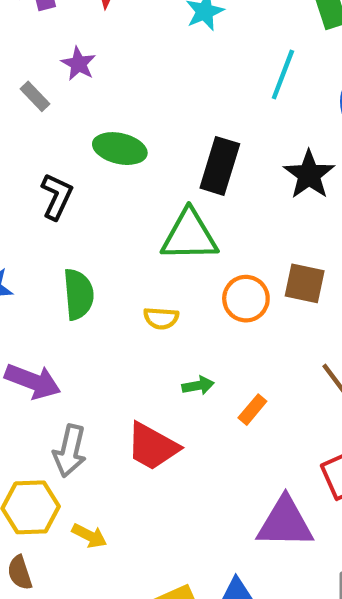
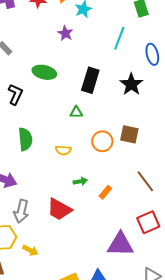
purple star: (78, 64) -> (65, 33), moved
green triangle: (189, 236) -> (76, 112), size x0.5

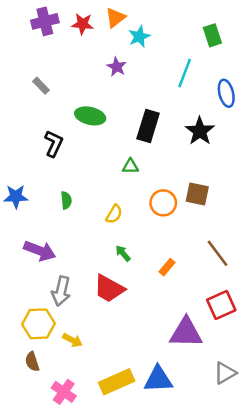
green semicircle: (25, 139) -> (66, 200), size x0.6
yellow semicircle: (63, 150) -> (114, 214), turned -63
green arrow: (80, 181) -> (123, 253), moved, turned -120

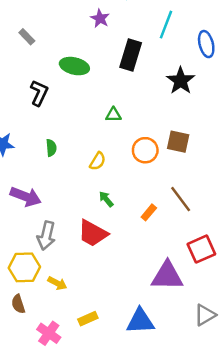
black rectangle: (148, 126) -> (131, 55), moved
brown line: (217, 253) -> (181, 199), moved
yellow rectangle: (117, 382) -> (88, 319), moved, size x0.6

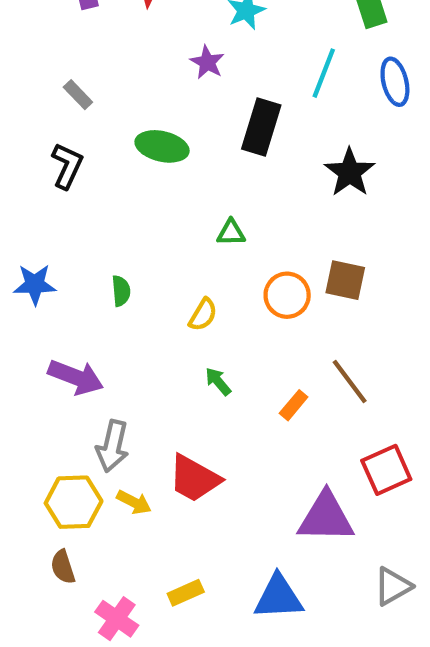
blue ellipse: (206, 44) -> (395, 82), moved
black L-shape: (39, 93) -> (67, 166), moved
red trapezoid: (93, 233) -> (194, 479), moved
yellow arrow: (57, 283) -> (134, 502), moved

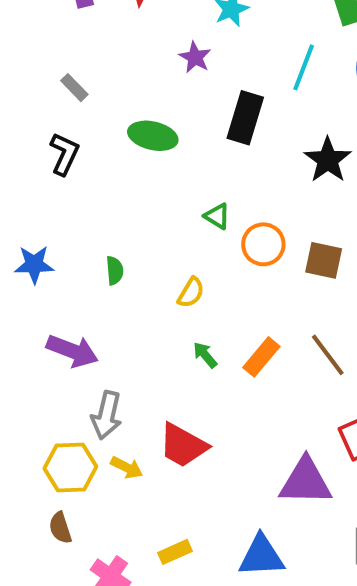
green triangle: (231, 233) -> (217, 216), turned 32
orange circle: (287, 295) -> (263, 244), moved
orange rectangle: (294, 405) -> (261, 357), moved, size x1.4

